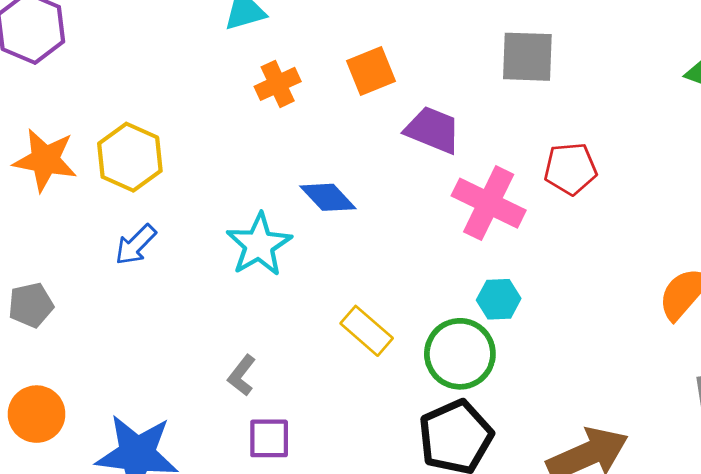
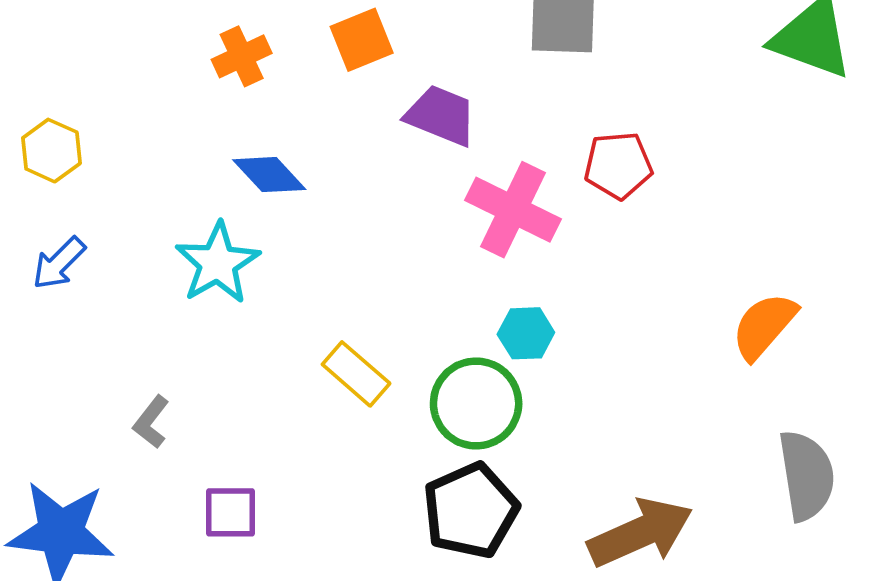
yellow hexagon: (130, 157) -> (51, 151), size x0.7
blue diamond: (328, 197) -> (269, 175), moved
gray L-shape: (242, 375) -> (151, 422), moved

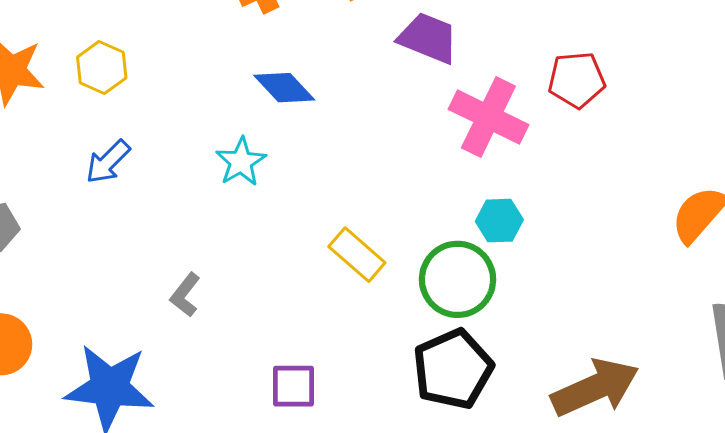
cyan star: (218, 263) -> (241, 162), size x0.7
purple square: (231, 512) -> (294, 386), moved

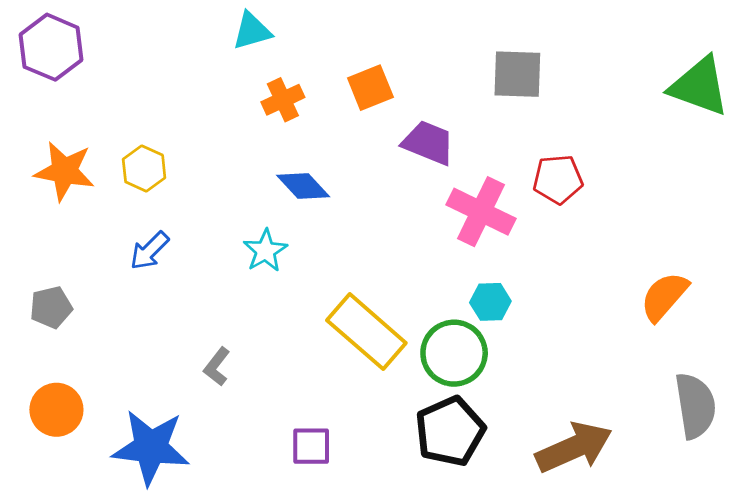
yellow rectangle: (357, 255) -> (366, 332), size x1.6

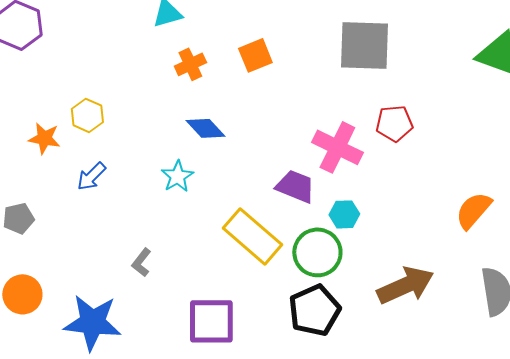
gray square: (517, 74) -> (364, 45), size x1.4
purple trapezoid: (428, 143) -> (295, 186), moved
orange star: (65, 171) -> (44, 138), moved, size x0.7
purple square: (311, 446) -> (211, 321), size x1.6
brown arrow: (574, 447) -> (405, 285), moved

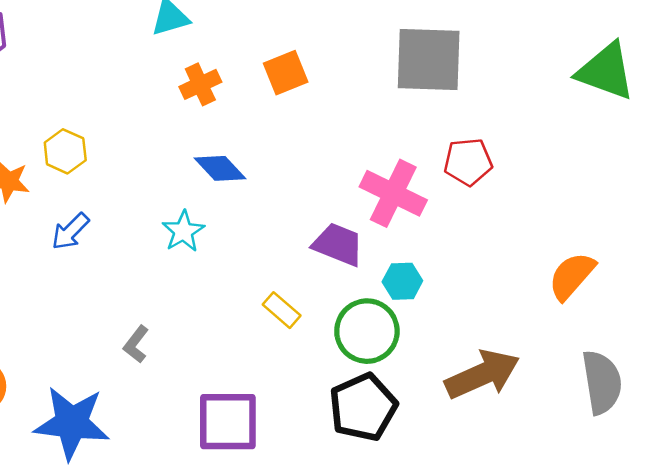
yellow rectangle: (252, 236) -> (282, 310), size x0.5

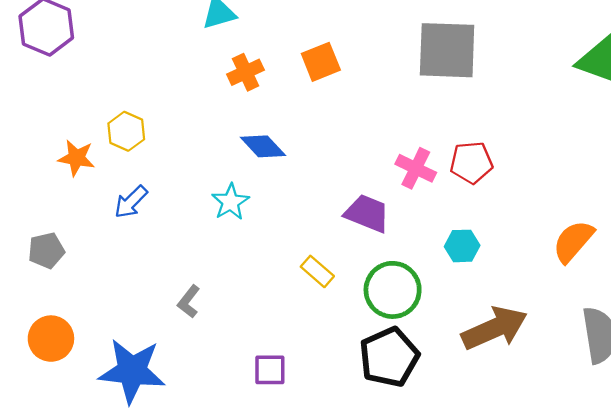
red pentagon: (468, 162) -> (471, 163), moved
pink cross: (393, 193) -> (416, 168), size x0.7
cyan hexagon: (402, 281) -> (462, 246), moved
purple square: (228, 422) -> (270, 370), size x0.6

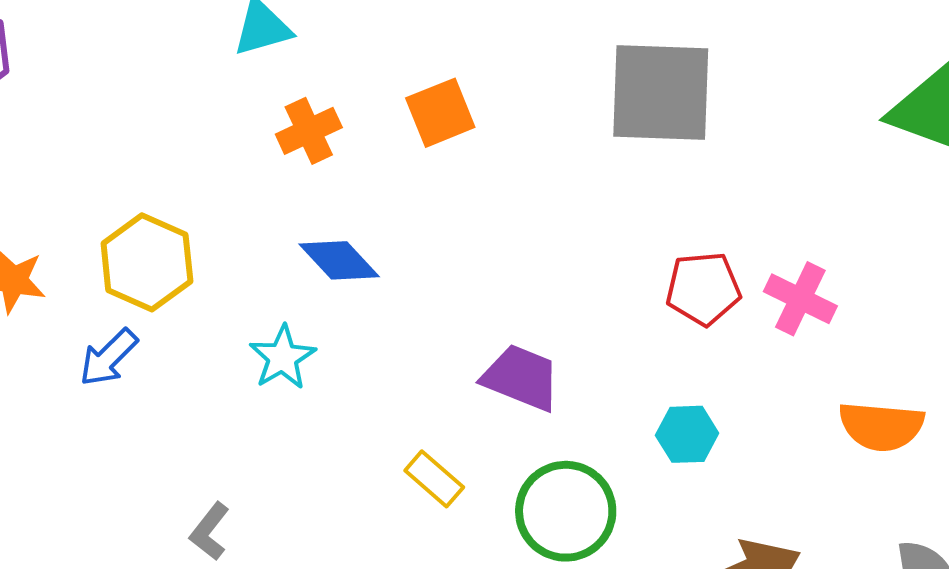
yellow hexagon: (126, 131) -> (147, 262), moved, size x1.4
pink cross: (416, 168) -> (800, 299), moved
orange semicircle: (573, 241) -> (881, 426), turned -126

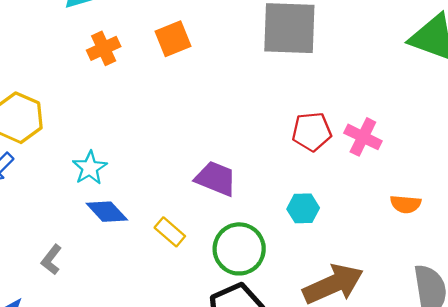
blue diamond: (339, 260) -> (107, 212), moved
orange semicircle: (881, 426) -> (406, 204), size x0.7

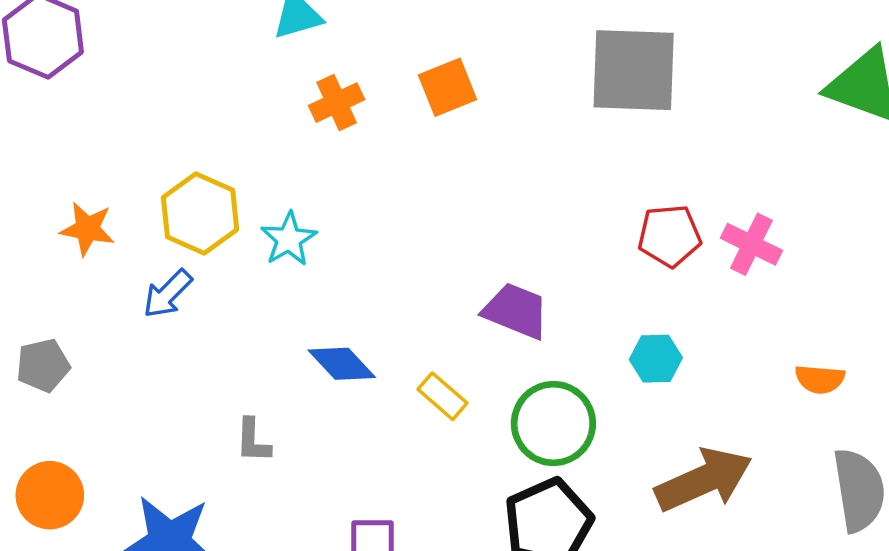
cyan star: (90, 168) -> (289, 239), moved
orange semicircle: (406, 204) -> (820, 379), moved
gray L-shape: (51, 260) -> (253, 441), turned -36

